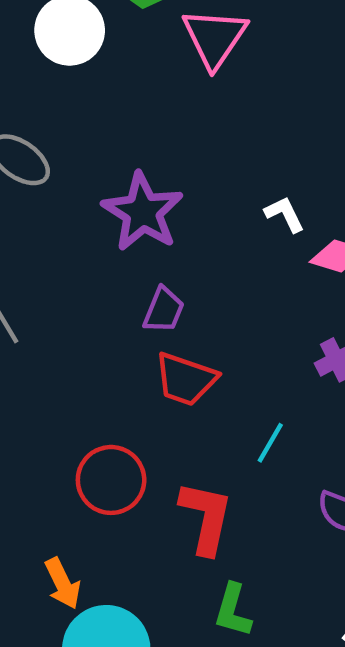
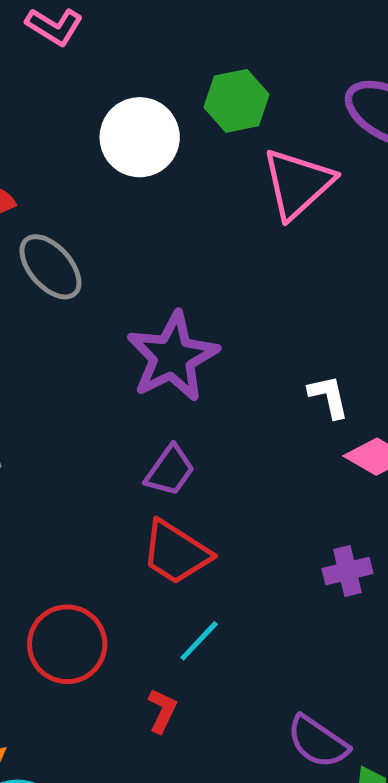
cyan line: (270, 443) -> (199, 641), moved
red L-shape: (206, 517) -> (162, 711), size x0.5

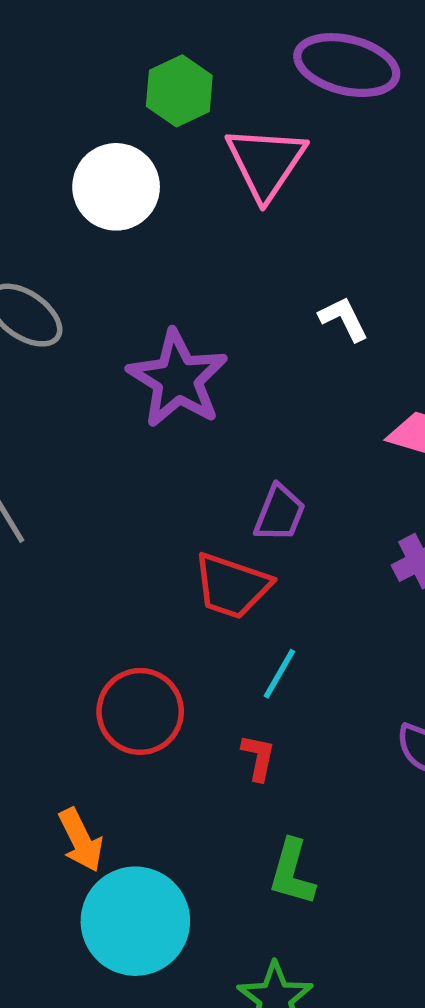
white circle: (140, 137) -> (116, 187), moved
white L-shape: (329, 397) -> (344, 319), moved
purple trapezoid: (170, 471) -> (280, 513), moved

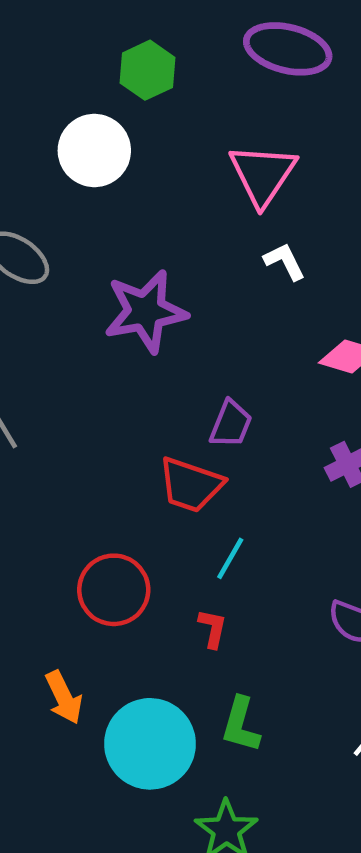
pink triangle: (266, 163) -> (263, 175), moved
purple star: (178, 379) -> (146, 311), turned 30
cyan circle: (135, 921) -> (150, 744), moved

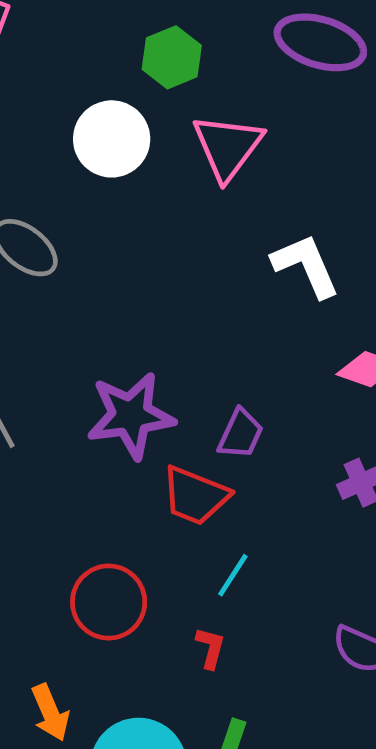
pink triangle: (263, 175) -> (228, 147), moved
white L-shape: (285, 261) -> (306, 266), size x1.6
purple star: (146, 311) -> (131, 415), moved

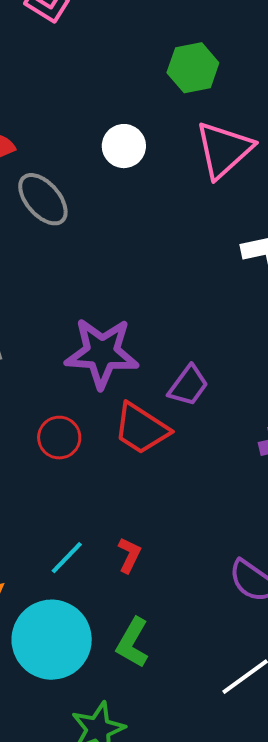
white circle: (112, 139) -> (124, 146), moved, size x0.7
cyan line: (233, 575) -> (67, 558), moved
red circle: (109, 602) -> (59, 438), moved, size x0.7

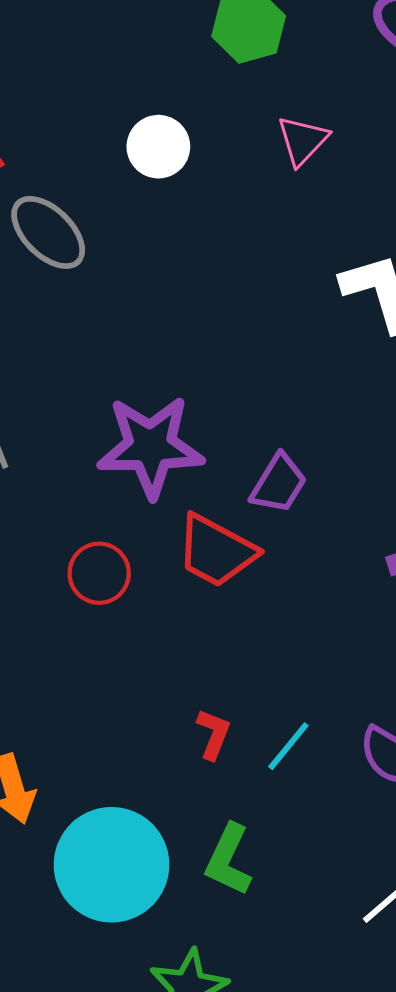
pink triangle: (224, 150) -> (303, 140), size x0.6
cyan line: (67, 558) -> (288, 746), moved

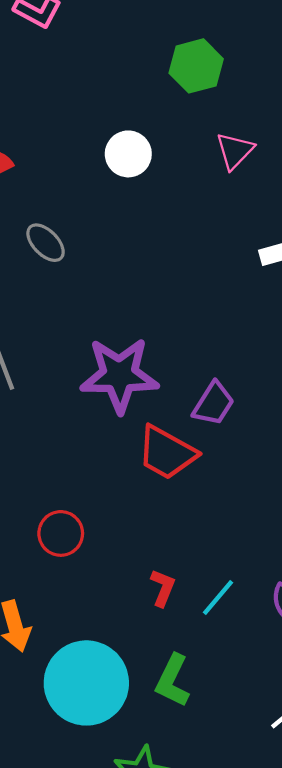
gray ellipse: (48, 232) -> (46, 243), moved, size x0.7
red circle: (99, 573) -> (61, 533), moved

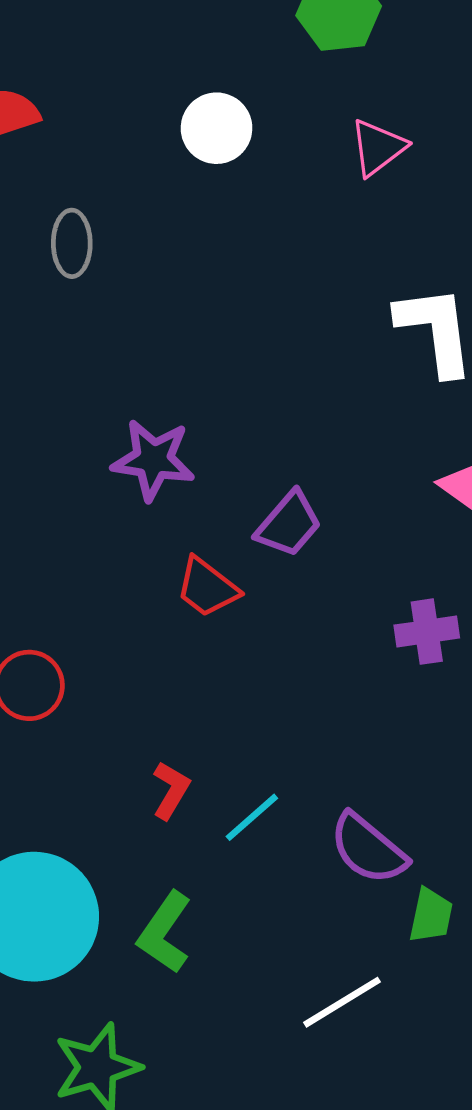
gray ellipse: (46, 243) -> (72, 243), turned 36
purple star: (119, 375) -> (153, 460), size x0.7
red trapezoid: (167, 453) -> (207, 587), size x0.7

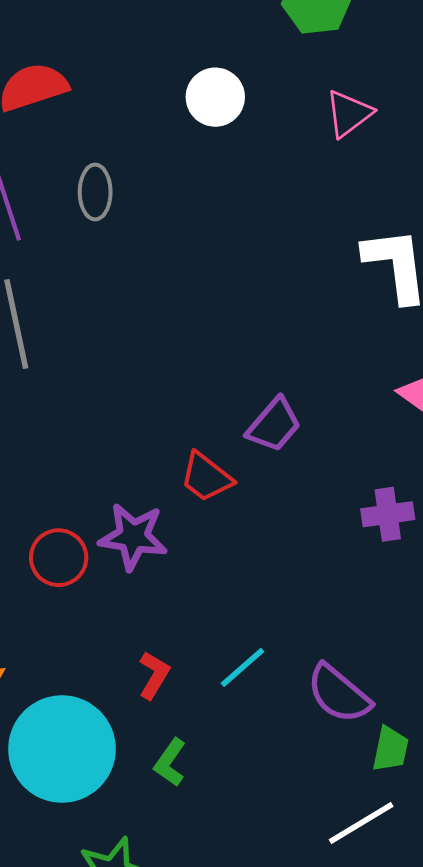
purple star: (153, 460) -> (133, 537), moved
red L-shape: (171, 790) -> (154, 675), moved
green L-shape: (165, 932) -> (170, 762), size x0.7
white line: (342, 1002) -> (361, 823), moved

